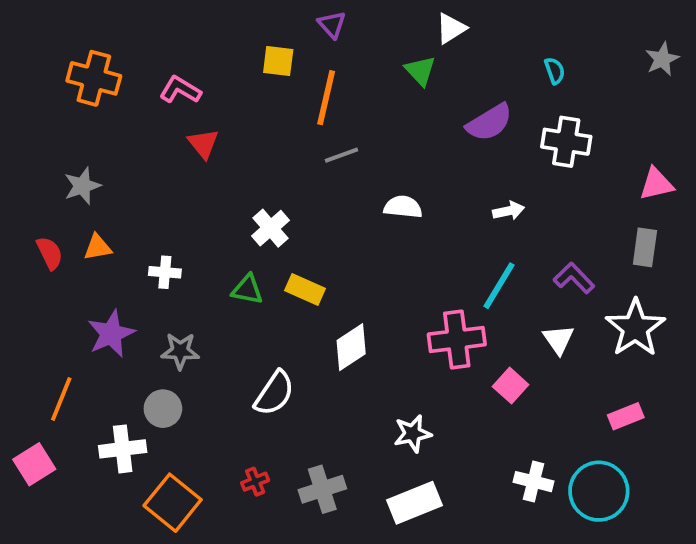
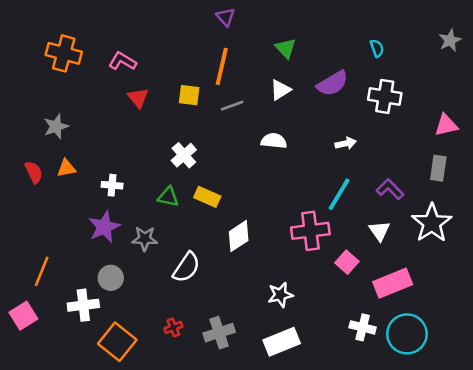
white triangle: (451, 28) -> (280, 90), moved
yellow square: (278, 61) -> (189, 95), moved
purple star: (111, 334) -> (104, 227), moved
gray star: (180, 351) -> (145, 239), moved
pink rectangle: (626, 416) -> (393, 283), moved, size x1.6

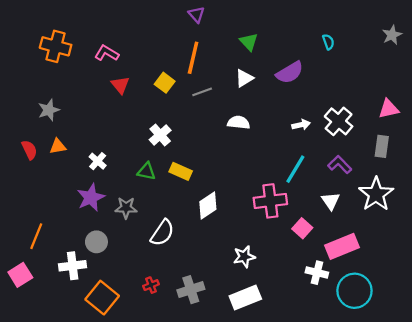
yellow square: (189, 95) -> (165, 83), turned 30
white cross: (385, 96) -> (339, 121), moved, turned 32
white cross: (112, 185) -> (98, 161), turned 36
white cross: (363, 327) -> (317, 273), moved

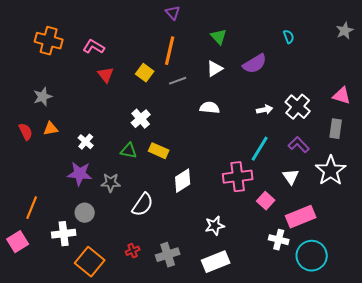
pink triangle: (389, 109) -> (342, 96), turned 30
purple star: (91, 198) -> (80, 174), turned 30

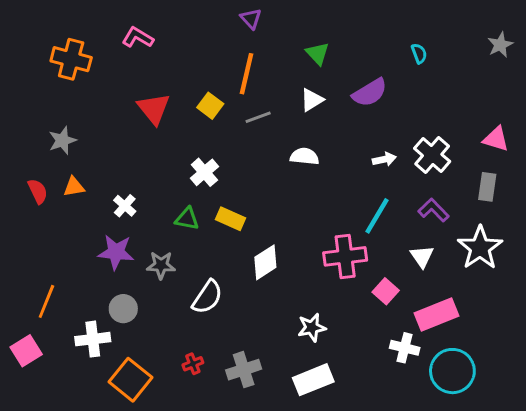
pink L-shape: (94, 47) -> (138, 37), moved
red triangle: (106, 75) -> (154, 109), size x1.4

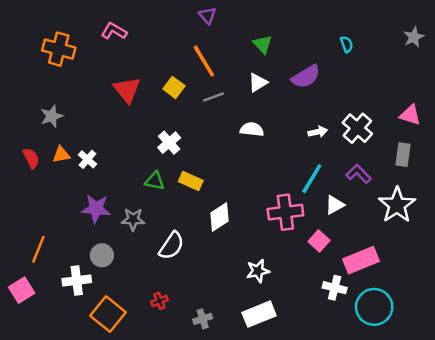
orange line: (247, 74) -> (204, 61), turned -44
white cross: (125, 206) -> (88, 159), moved
white triangle: (422, 256) -> (335, 205), moved, turned 36
gray cross: (244, 370) -> (203, 319), moved, size x0.7

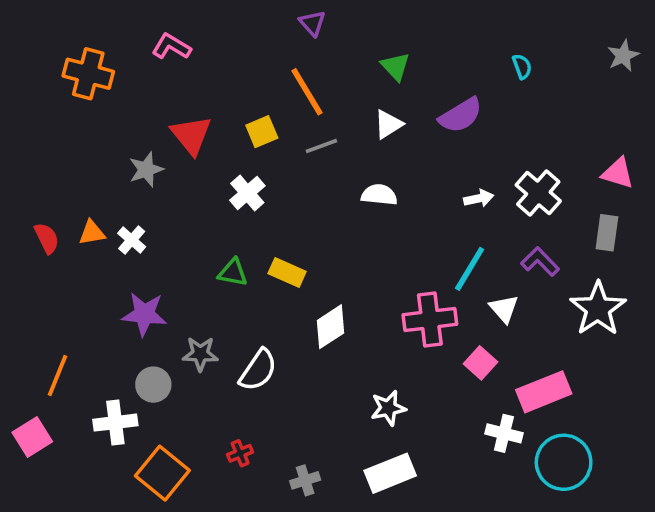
yellow square: (174, 87) -> (262, 132), turned 30
gray star: (52, 116) -> (146, 170), moved
white cross: (169, 143) -> (247, 193), moved
white triangle: (335, 205) -> (504, 309), turned -42
gray star: (133, 219) -> (200, 354), moved

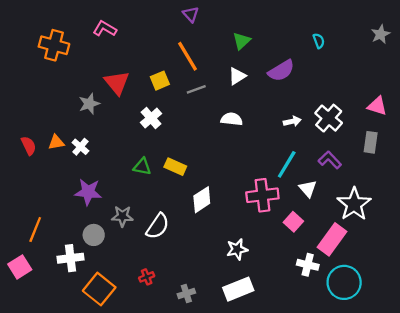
green triangle: (396, 66) -> (242, 41), turned 30
white star: (598, 309) -> (354, 204), moved
pink rectangle: (544, 392) -> (332, 239), turned -32

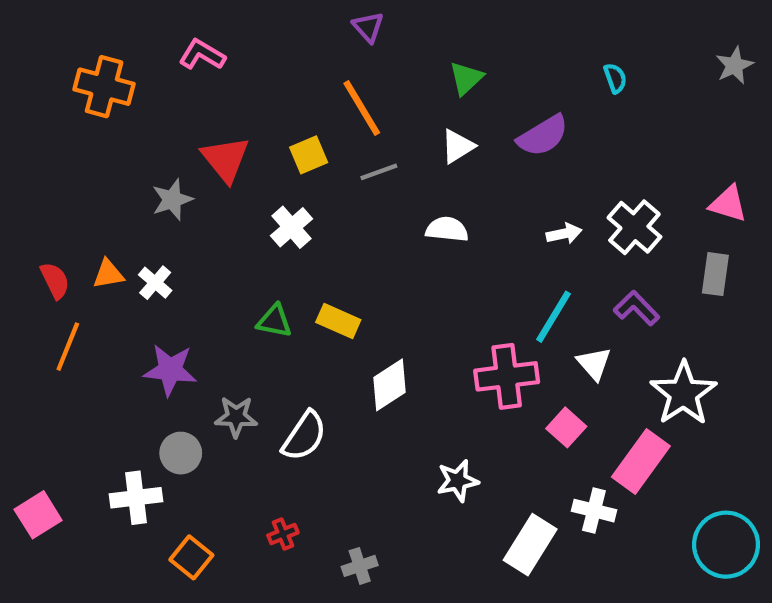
orange line: (35, 229) -> (68, 347), moved
cyan circle: (344, 282) -> (726, 545), moved
orange square: (99, 289) -> (191, 557), size x0.7
white rectangle: (238, 289) -> (530, 545), moved, turned -36

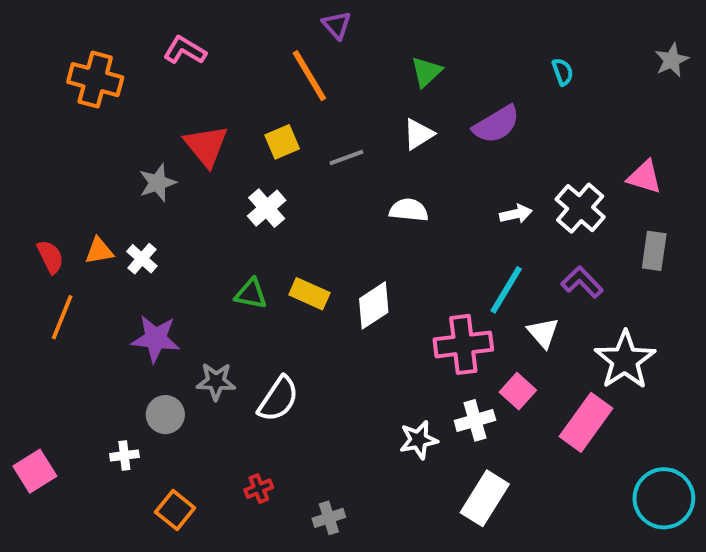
orange line: (362, 108) -> (309, 76), moved
pink triangle: (728, 204) -> (644, 177), moved
white diamond: (389, 385) -> (374, 305), moved
white cross: (136, 498) -> (124, 455), size x0.6
white cross: (594, 511) -> (475, 420), moved, turned -30

